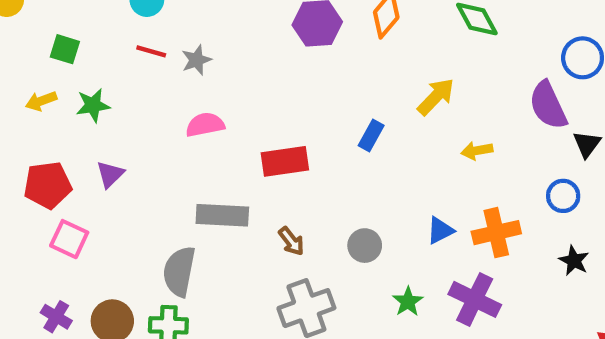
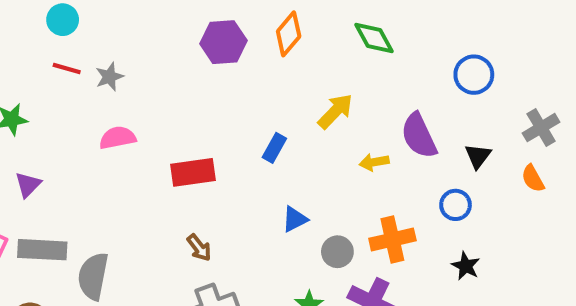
purple semicircle: (548, 105) -> (419, 136), moved
gray rectangle: (222, 215) -> (42, 250), moved
blue triangle: (440, 230) -> (295, 219), moved
gray circle: (365, 246) -> (337, 252), moved

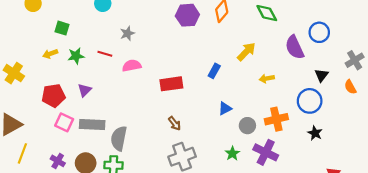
red line: (67, 69) -> (105, 54), moved
purple semicircle: (419, 136) -> (295, 47), moved
blue circle: (456, 205) -> (310, 101), size x1.5

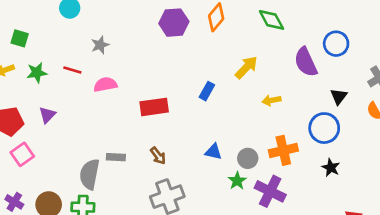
blue triangle: (225, 108) -> (213, 152), moved, turned 40
pink square: (64, 122) -> (22, 154), turned 30
gray rectangle: (92, 125) -> (116, 157), moved, size x0.6
green star: (232, 153) -> (237, 181), moved

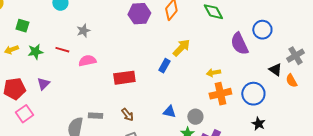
yellow arrow: (246, 67) -> (181, 48), moved
black triangle: (339, 96) -> (275, 70), moved, turned -32
orange cross: (283, 150) -> (220, 94), moved

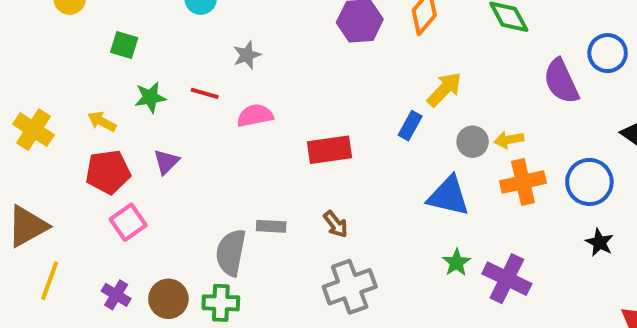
yellow arrow: (11, 50) -> (102, 122), moved, turned 48
blue triangle: (169, 112) -> (448, 196), moved, size x1.6
gray circle: (195, 117) -> (473, 142), moved

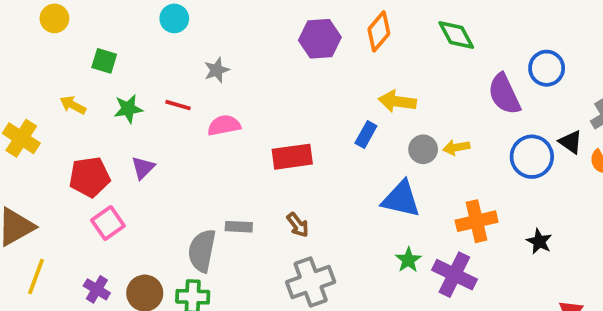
yellow arrow: (444, 89) -> (397, 101), turned -126
yellow arrow: (102, 122) -> (73, 105), moved
orange cross: (523, 182) -> (477, 221), moved
blue circle: (589, 182) -> (532, 157), moved

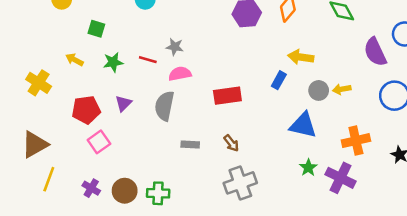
gray star: (217, 70) -> (175, 47), moved, turned 30
gray semicircle: (202, 251) -> (164, 106), moved

